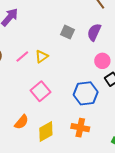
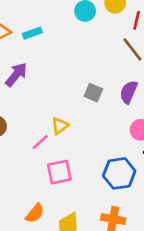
pink line: (22, 57) -> (40, 142), moved
pink square: (40, 91) -> (59, 172), turned 30

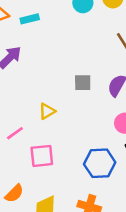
gray square: (93, 93) -> (83, 83), turned -30
pink line: (40, 142) -> (15, 133), moved

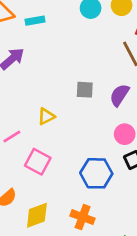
pink square: (42, 156) -> (38, 162), turned 30

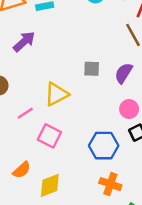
yellow triangle: (46, 116) -> (56, 94), size x1.5
orange cross: (83, 217) -> (110, 184), moved

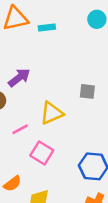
purple arrow: (24, 42) -> (19, 78), moved

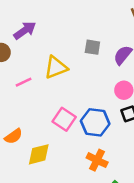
pink square: (42, 153) -> (64, 119), moved

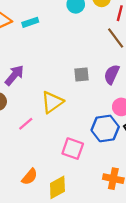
blue hexagon: (95, 122) -> (105, 129), moved

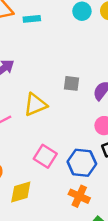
blue hexagon: (105, 129) -> (82, 163), moved

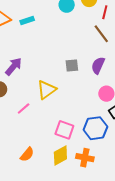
yellow diamond: (21, 192) -> (60, 156), moved
orange cross: (79, 196) -> (85, 158), moved

